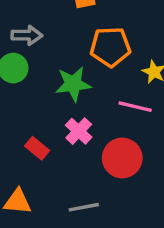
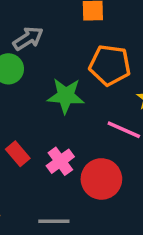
gray arrow: (27, 35) -> (28, 38), turned -44
pink cross: (79, 131) -> (60, 161), moved

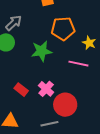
red circle: (101, 179) -> (65, 105), moved

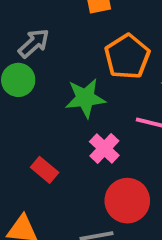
orange pentagon: (63, 29) -> (127, 57), turned -30
pink cross: (46, 89) -> (104, 148), moved

